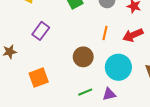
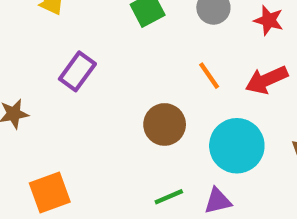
orange line: (105, 33) -> (209, 76), turned -48
orange square: (39, 78) -> (50, 192), moved

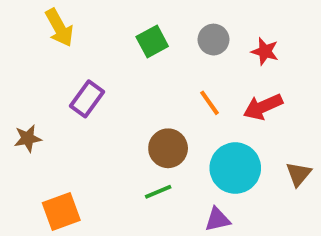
green line: (169, 197) -> (158, 192), moved

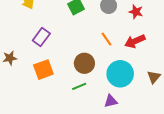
orange square: (61, 212) -> (43, 70), moved

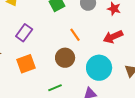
orange line: (106, 39) -> (75, 35), moved
green line: (79, 86) -> (55, 88), moved

